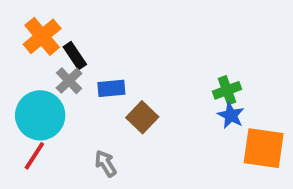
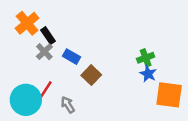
blue rectangle: (111, 88) -> (72, 57), turned 35
cyan circle: (40, 115) -> (26, 100), moved
red line: (34, 156) -> (46, 90), moved

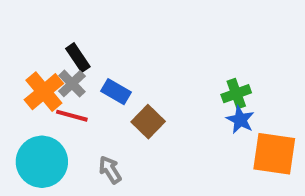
orange cross: (27, 23) -> (44, 92), moved
red line: (46, 90) -> (72, 116), moved, turned 72

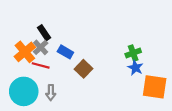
gray arrow: (110, 170) -> (51, 93), moved, turned -147

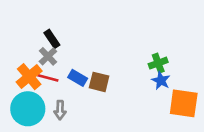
orange cross: (25, 52) -> (29, 77), moved
blue rectangle: (65, 52) -> (78, 78), moved
brown square: (84, 69) -> (99, 82), turned -30

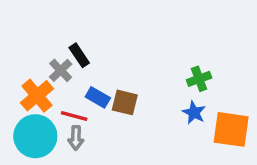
black rectangle: (52, 39) -> (79, 55), moved
red line: (48, 78) -> (74, 116), moved
blue star: (161, 81) -> (194, 113), moved

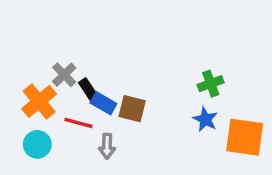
black rectangle: (79, 55) -> (89, 91), moved
cyan circle: (35, 136) -> (37, 144), size x0.6
gray arrow: (76, 138) -> (107, 146), moved

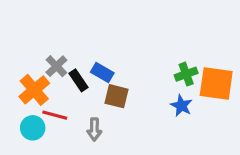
blue rectangle: (103, 103) -> (102, 72), moved
red line: (78, 123) -> (55, 115), moved
orange square: (245, 137) -> (216, 84), moved

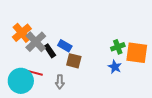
gray cross: (56, 66) -> (36, 42), size x1.5
orange cross: (34, 90) -> (22, 33), moved
cyan circle: (33, 128) -> (21, 81), size x1.6

